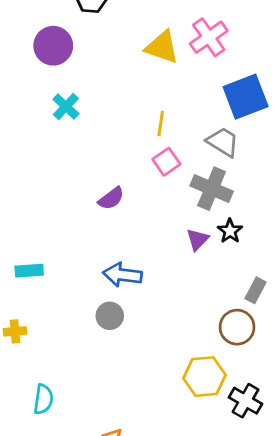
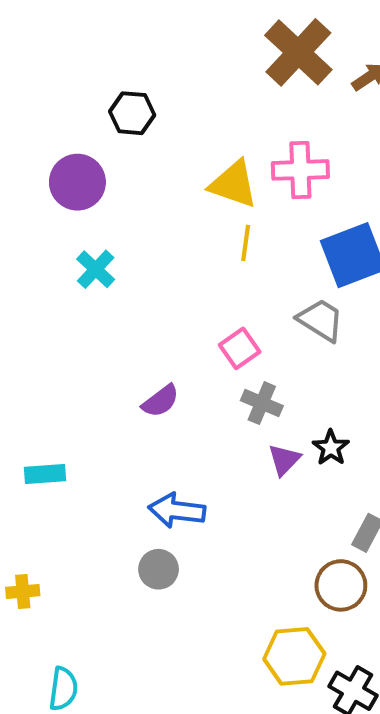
pink cross: (209, 37) -> (300, 170), turned 33
yellow line: (161, 123) -> (246, 243), moved
gray cross: (212, 189) -> (262, 403), moved, size x0.7
cyan rectangle: (29, 271) -> (45, 474), moved

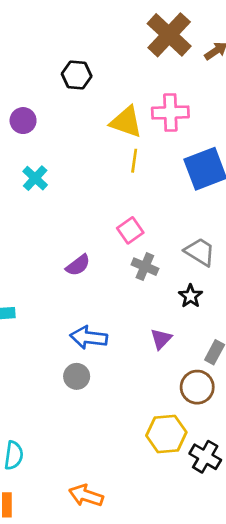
black hexagon: (132, 113) -> (77, 75), moved
purple circle: (77, 182) -> (23, 121), size x0.7
gray trapezoid: (321, 320) -> (200, 252), moved
purple triangle: (284, 460) -> (161, 339), moved

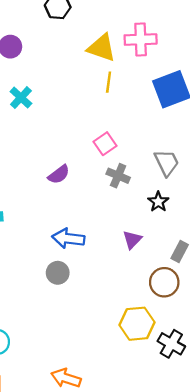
gray trapezoid: (200, 252) -> (167, 163), turned 32

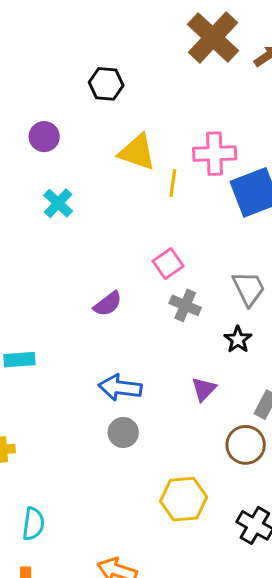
pink cross: (141, 40) -> (215, 154), moved
yellow triangle: (101, 48) -> (137, 152), moved
gray circle: (58, 273) -> (123, 432), moved
yellow hexagon: (137, 324) -> (184, 499), moved

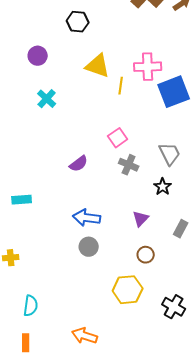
brown circle: (246, 445) -> (146, 255), moved, size x0.7

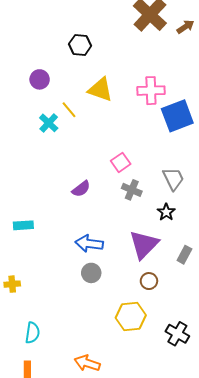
yellow line: (121, 86) -> (69, 110), moved, turned -48
purple triangle: (141, 219) -> (144, 245), size x1.8

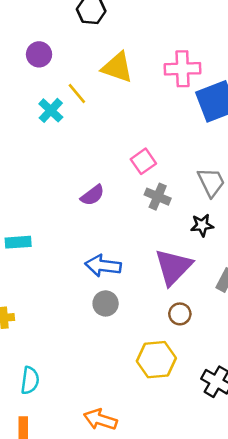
black star: (166, 212) -> (202, 225), turned 30

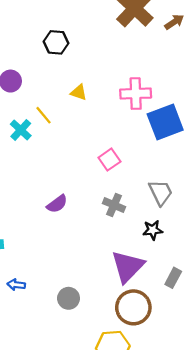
yellow triangle: (117, 67) -> (79, 92), size x0.6
pink square: (143, 161) -> (109, 160), moved
blue arrow: (103, 266) -> (16, 285), moved, size x0.6
brown circle: (180, 314) -> (133, 307), size x1.8

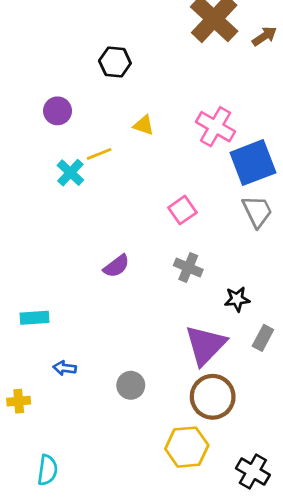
pink cross: (136, 94) -> (216, 127), turned 32
yellow line: (43, 115) -> (99, 154), turned -72
gray trapezoid: (161, 193) -> (257, 211), moved
gray rectangle: (173, 278) -> (263, 338), moved

